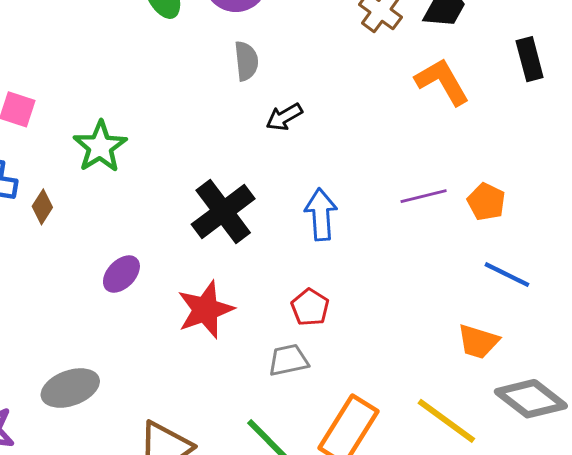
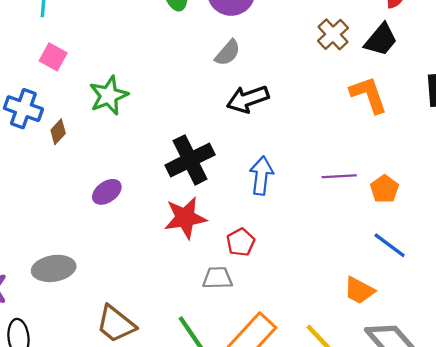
gray semicircle: (246, 61) -> (228, 53), turned 36
black arrow: (284, 117) -> (248, 99), size x1.5
red star: (205, 310) -> (185, 218), moved

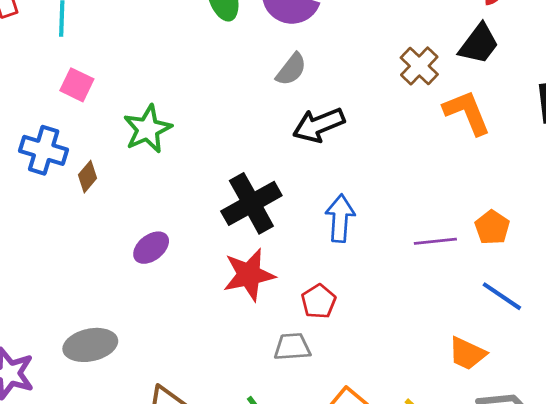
brown cross: (333, 34) -> (419, 66), moved
purple line: (339, 176) -> (435, 241), moved

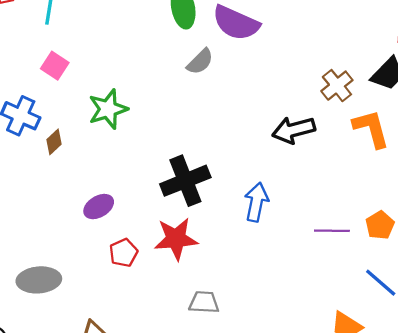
gray semicircle: (291, 69) -> (200, 62), moved
black arrow: (319, 125) -> (294, 130), moved
red pentagon: (319, 301) -> (123, 253), moved

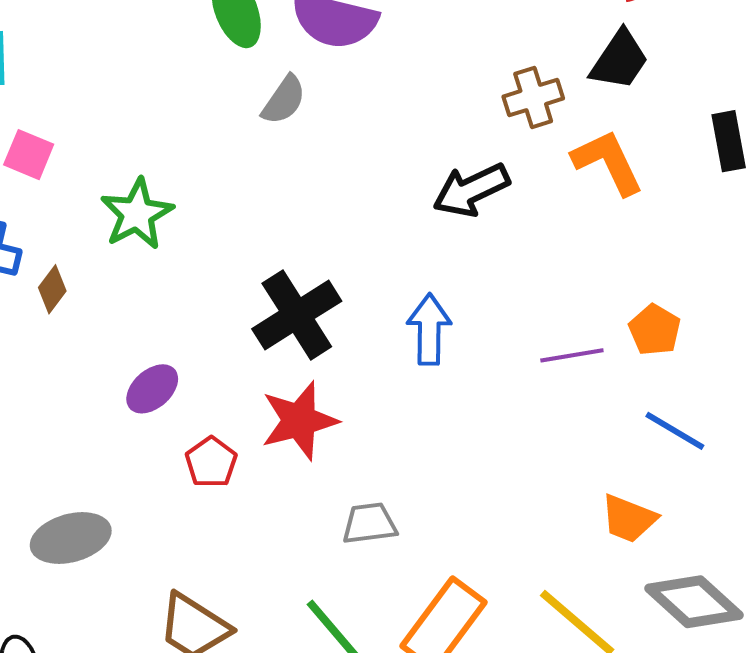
brown cross: (337, 86) -> (533, 97), turned 32

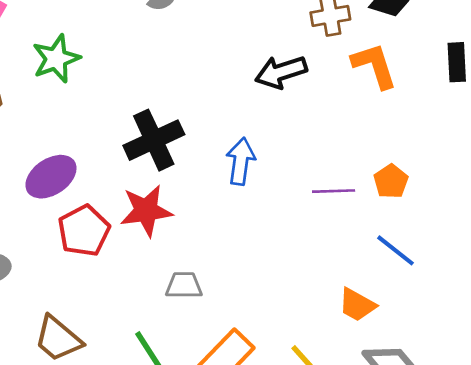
purple ellipse: (152, 389) -> (51, 177), size x1.4
red pentagon: (211, 462) -> (84, 231), size x1.5

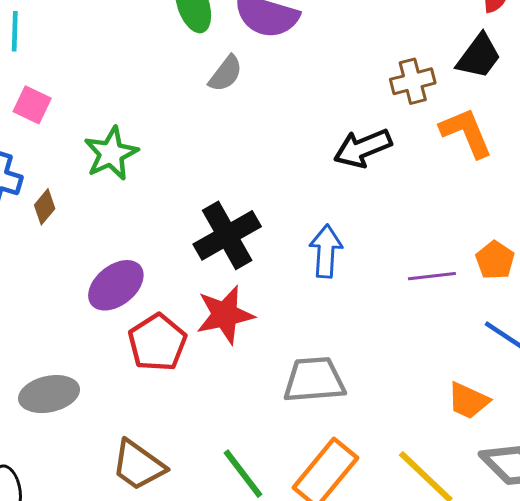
gray trapezoid: (184, 285) -> (314, 380), moved, size x1.5

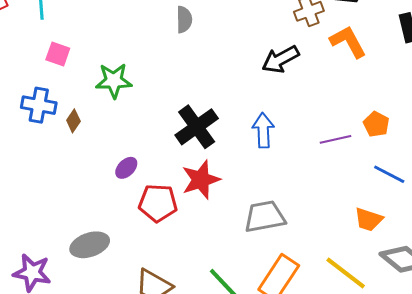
gray semicircle: (226, 74) -> (184, 20), turned -32
green star: (111, 153) -> (114, 81), turned 30
purple ellipse: (116, 285) -> (126, 168), size x0.6
red pentagon: (157, 343) -> (158, 203), turned -30

